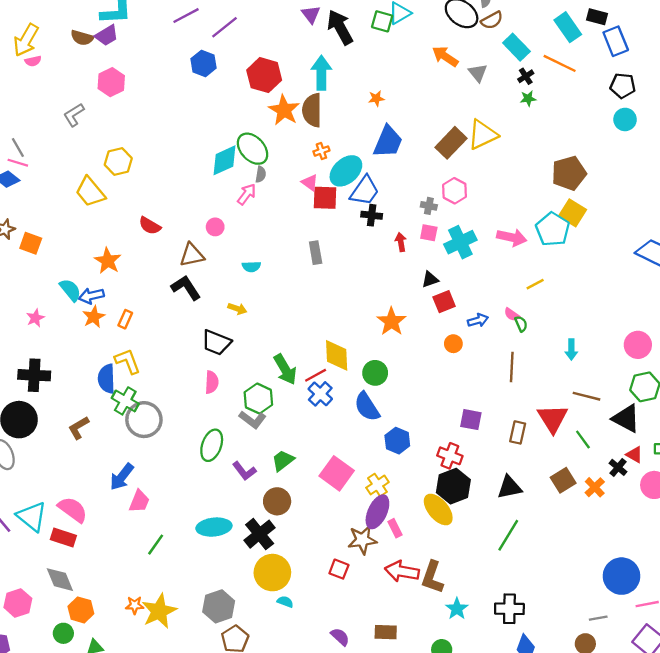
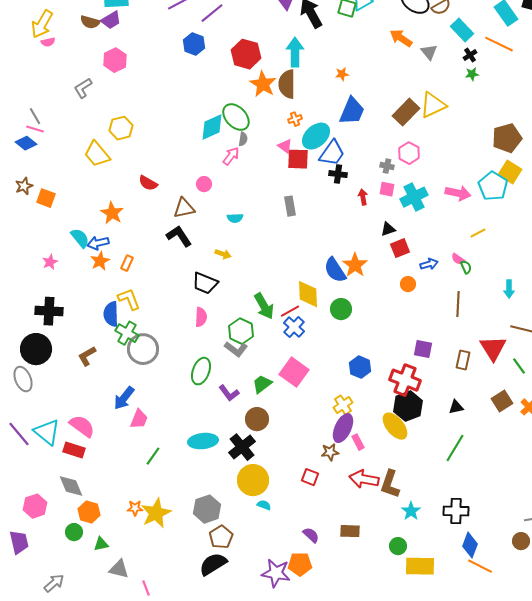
blue semicircle: (367, 407) -> (335, 270), moved
red cross: (450, 456) -> (405, 380), size x1.4
pink square: (337, 473) -> (294, 372), moved
black triangle: (509, 487) -> (456, 407), size x0.7
brown star: (362, 540) -> (330, 452), size x0.7

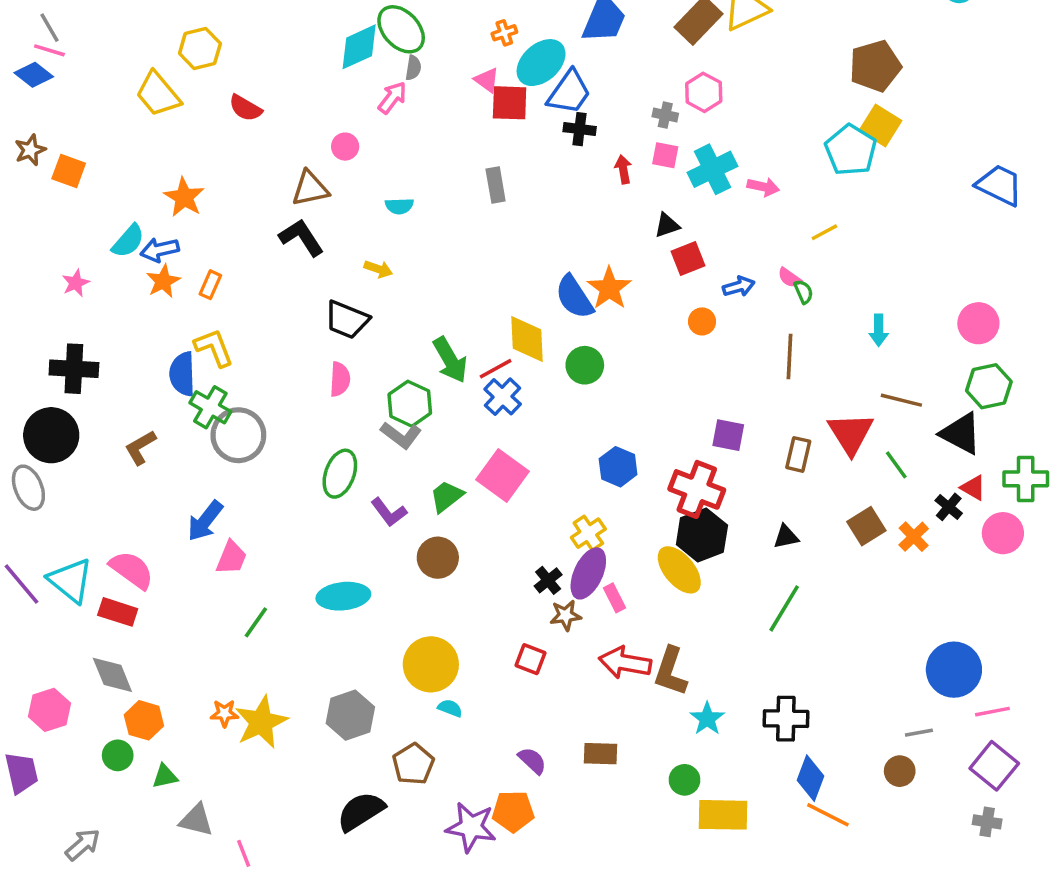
red semicircle: (148, 183) -> (245, 108), moved
pink arrow: (458, 193) -> (763, 187), moved, size x0.7
cyan semicircle: (80, 238) -> (128, 241), turned 80
black cross: (242, 447) -> (548, 580), moved, size x0.6
brown pentagon: (221, 537) -> (413, 764), moved

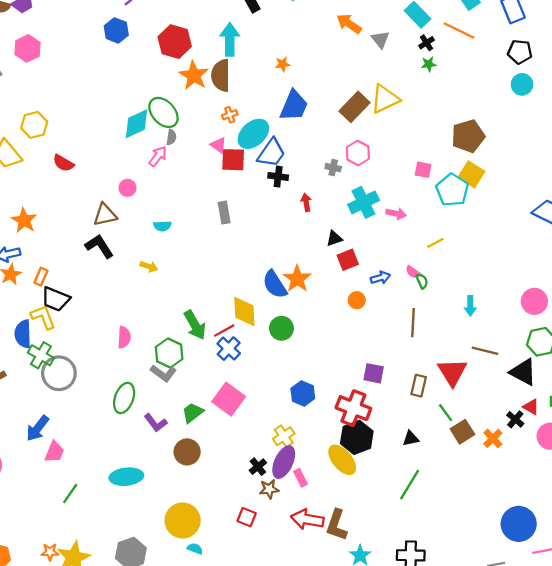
pink square: (665, 155) -> (423, 170), moved
black trapezoid: (347, 320) -> (56, 299), moved
green line: (896, 465) -> (446, 413), moved

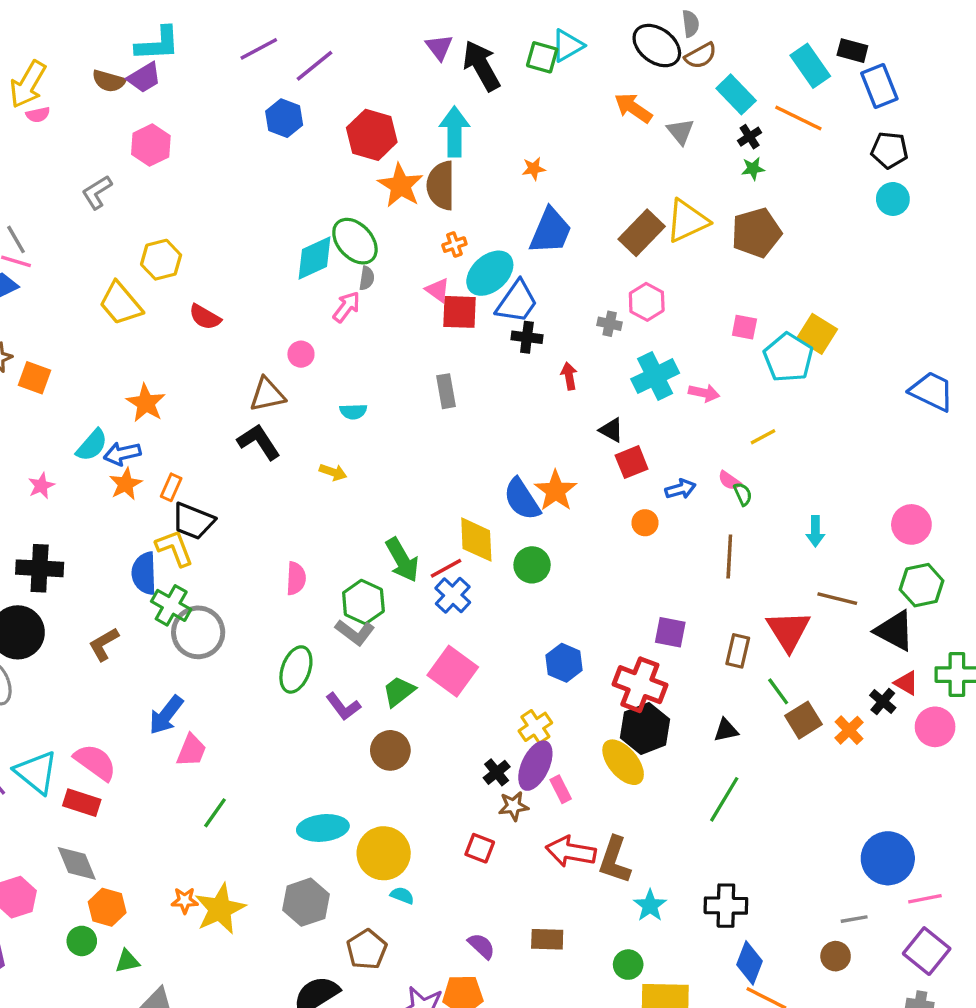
brown pentagon: (468, 136) -> (756, 233), moved
black triangle: (334, 238) -> (611, 430), turned 48
cyan ellipse: (126, 477) -> (323, 828), moved

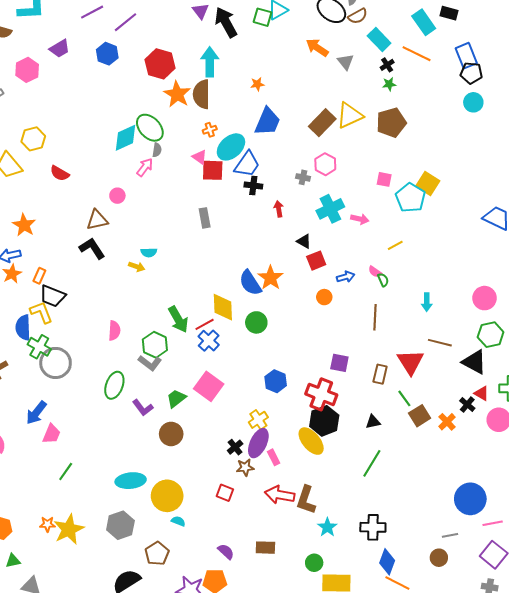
purple trapezoid: (144, 78) -> (60, 49), moved
blue rectangle: (879, 86) -> (466, 56), moved
cyan semicircle: (353, 411) -> (149, 252), moved

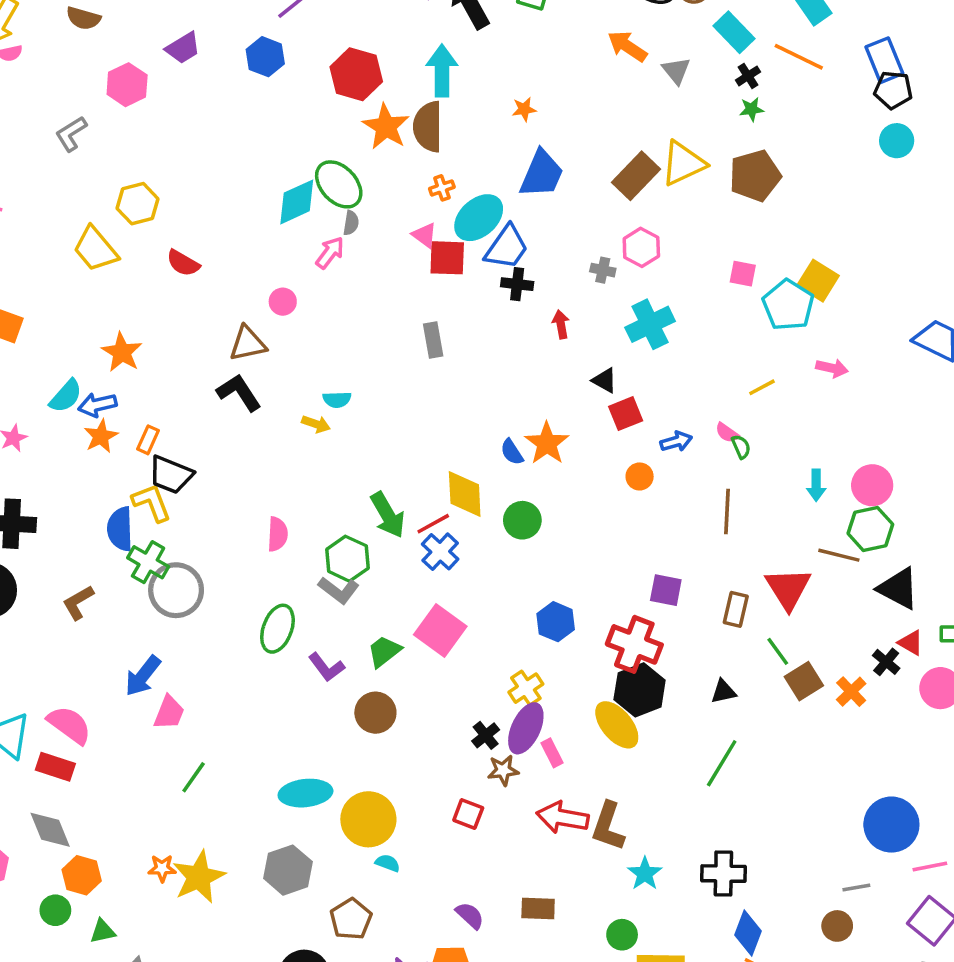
pink arrow: (360, 219) -> (832, 368), moved
blue semicircle: (250, 283) -> (512, 452), size x0.6
pink circle: (485, 298) -> (872, 485), moved
green hexagon: (491, 335) -> (870, 529), moved

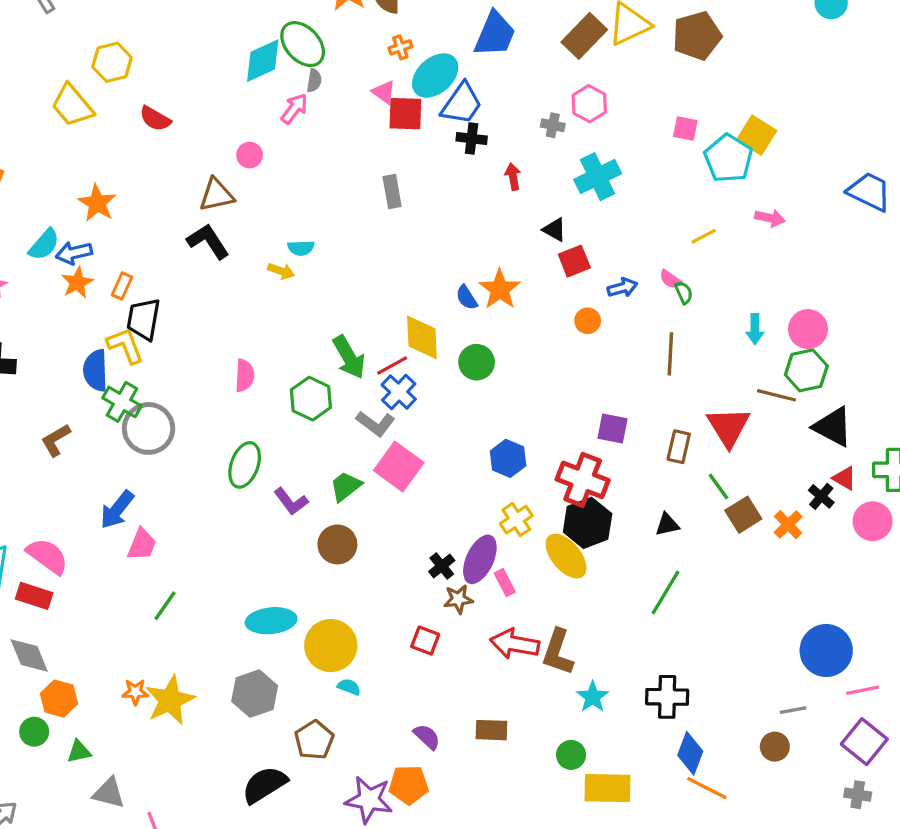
black trapezoid: (171, 475) -> (144, 319), turned 78
gray L-shape: (339, 590) -> (376, 423), moved
yellow cross: (526, 688) -> (516, 520), moved

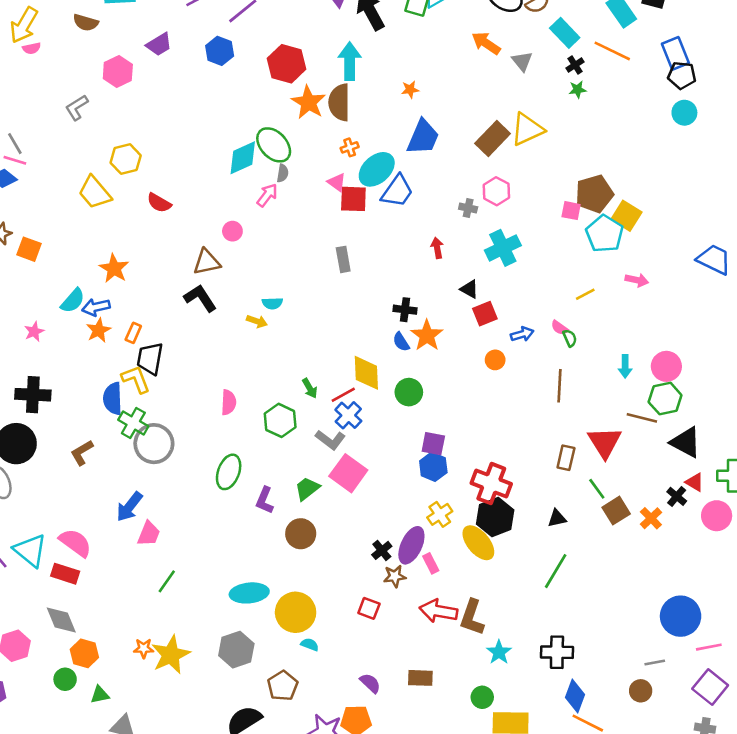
brown pentagon: (697, 36) -> (594, 194), moved
black cross: (472, 138) -> (405, 310), moved
green arrow: (349, 357) -> (310, 388), size x0.6
purple square: (612, 428) -> (433, 444), moved
purple L-shape: (291, 501) -> (265, 500), turned 60

